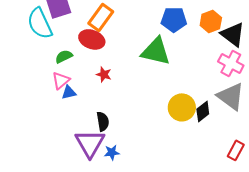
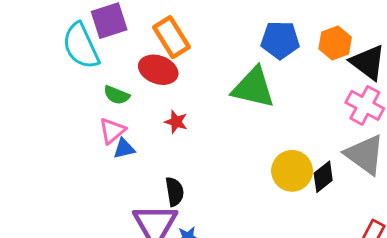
orange rectangle: (101, 17) -> (172, 37), turned -68
green semicircle: (64, 56) -> (117, 95), turned -132

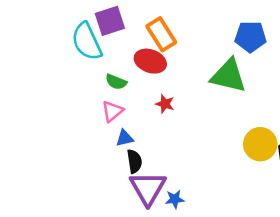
blue triangle: (124, 149) -> (125, 138), moved
black semicircle: (175, 192) -> (134, 161), moved

